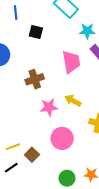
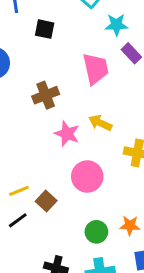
pink star: (49, 107) -> (67, 134), turned 30

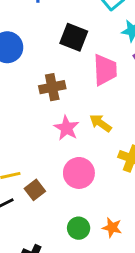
black square: (45, 29) -> (74, 37), moved, size x1.4

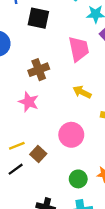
black square: (74, 37) -> (38, 18), moved
pink star: (67, 128) -> (29, 102), moved

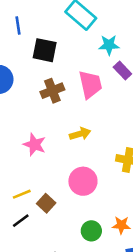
brown cross: (39, 70) -> (52, 91), moved
yellow arrow: (82, 92) -> (80, 134), moved, turned 138

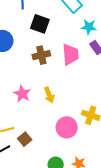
yellow arrow: (80, 134) -> (49, 95), moved, turned 77
pink circle: (83, 181) -> (67, 127), moved

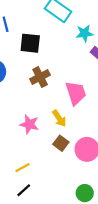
pink trapezoid: (71, 54) -> (76, 93), moved
brown square: (25, 139) -> (61, 143), moved

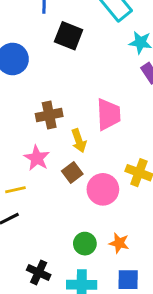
brown cross: (40, 77) -> (49, 115), moved
pink star: (29, 124) -> (37, 158), moved

